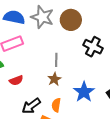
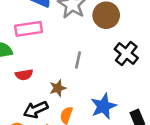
brown star: (54, 79) -> (58, 88), moved

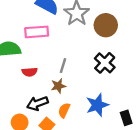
black cross: (126, 53) -> (105, 63), moved
gray line: (78, 60) -> (63, 66), moved

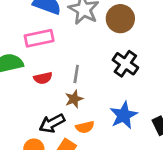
red semicircle: (30, 72) -> (43, 78), moved
orange semicircle: (64, 110) -> (85, 127), turned -120

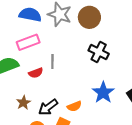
gray line: (76, 74) -> (52, 62), moved
brown star: (74, 99) -> (23, 103), moved

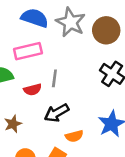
black arrow: (48, 107) -> (57, 113), moved

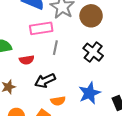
pink rectangle: (28, 51) -> (41, 28), moved
gray line: (54, 78) -> (55, 48), moved

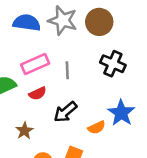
pink rectangle: (41, 28) -> (35, 64), moved
orange semicircle: (58, 101) -> (97, 127), moved

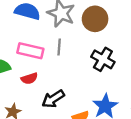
pink rectangle: (35, 64) -> (30, 51), turned 30
gray line: (67, 70) -> (59, 47), moved

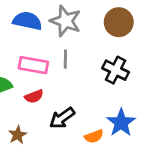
brown circle: (95, 19) -> (119, 22), moved

